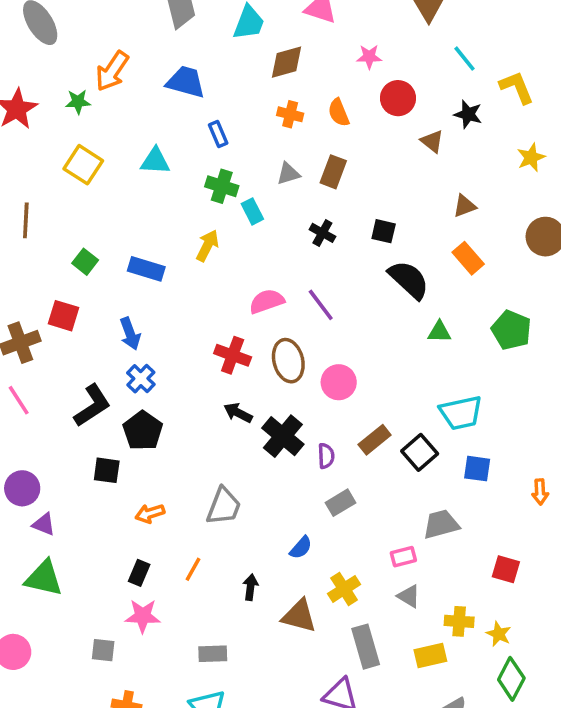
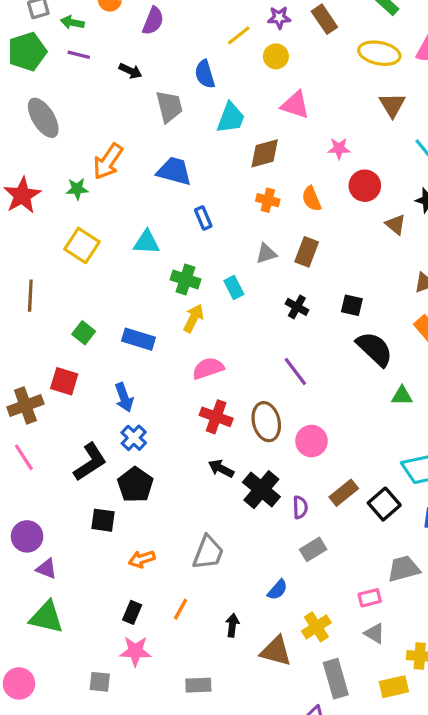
green cross: (222, 186) -> (185, 279), moved
pink semicircle: (267, 301) -> (208, 368), moved

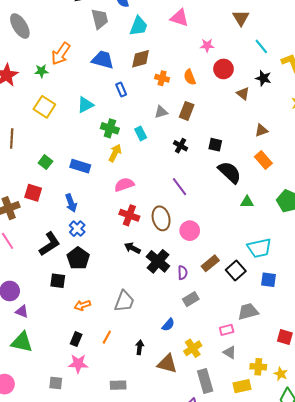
brown diamond: (265, 153) -> (141, 59), moved
cyan triangle: (147, 242) -> (85, 105), turned -30

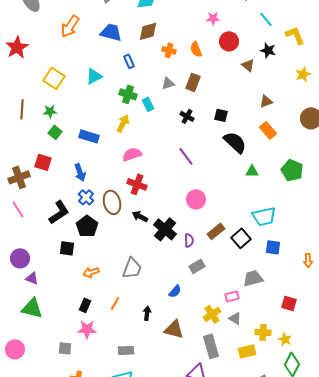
green star: (41, 71) -> (50, 111), moved
green cross: (110, 128) -> (128, 94), moved
brown ellipse: (161, 218) -> (112, 202), moved
yellow cross: (193, 348) -> (212, 314), moved

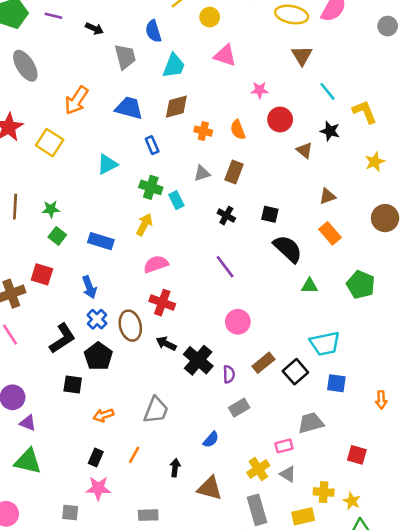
yellow square: (54, 78) -> (50, 143), moved

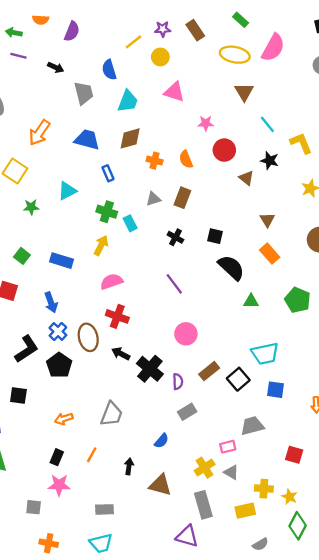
brown triangle: (327, 196) -> (267, 220), turned -42
green star: (51, 209) -> (31, 207), moved
black square: (73, 384) -> (18, 395), moved

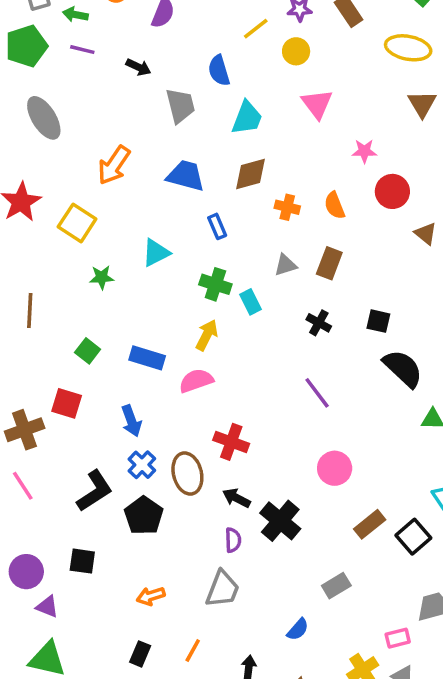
pink triangle: (174, 92) -> (317, 104), turned 35
pink semicircle: (111, 281) -> (196, 381), moved
purple semicircle: (178, 382) -> (233, 540), moved

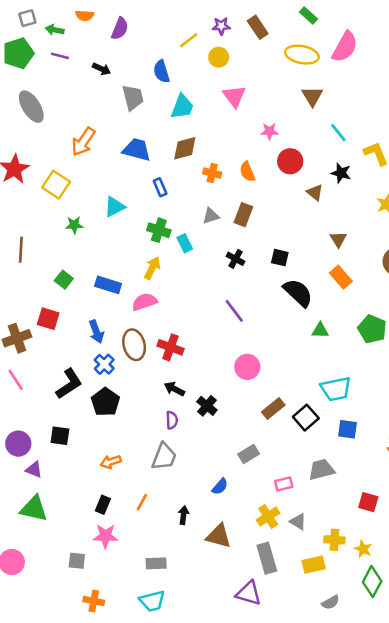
brown ellipse: (187, 473) -> (134, 345), moved
black cross: (280, 521) -> (207, 406), size x0.7
pink rectangle: (398, 638) -> (284, 484), moved

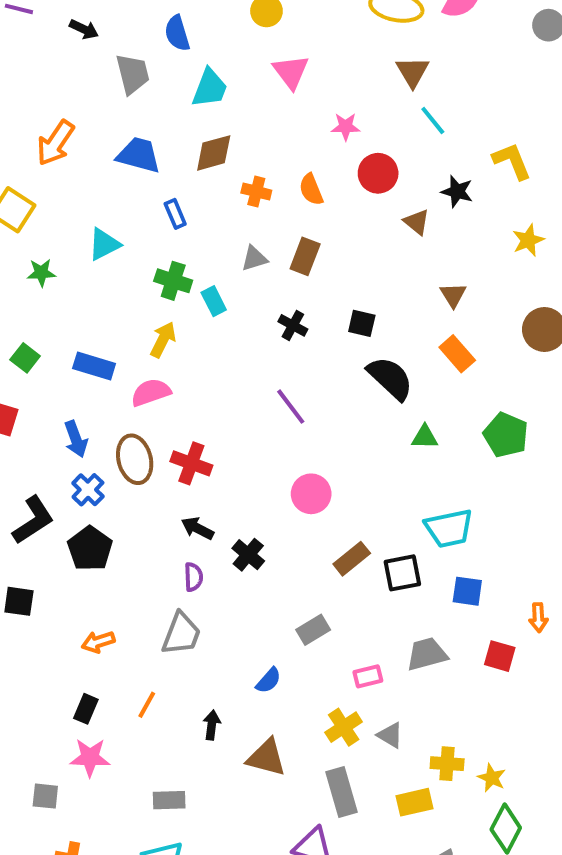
cyan line: (338, 133) -> (433, 121), moved
black square: (306, 418) -> (402, 573), turned 30
red square: (368, 502) -> (500, 656), moved

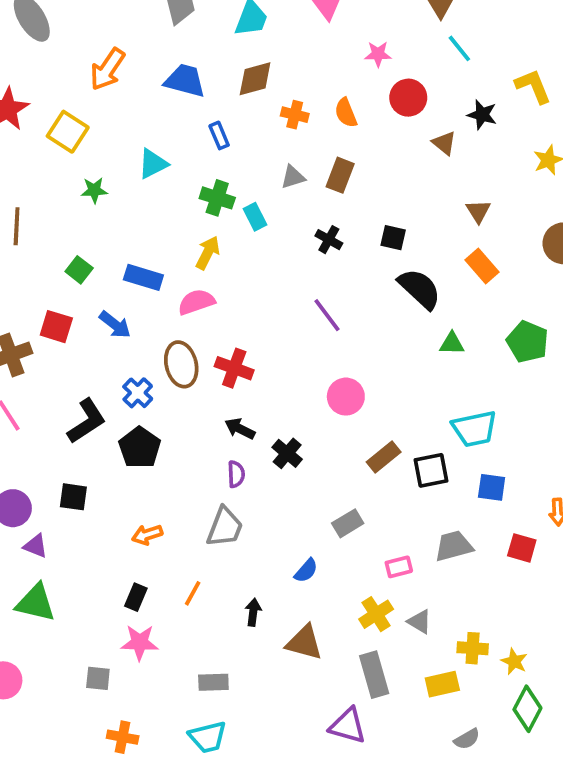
blue arrow: (76, 439) -> (115, 325), moved, turned -32

